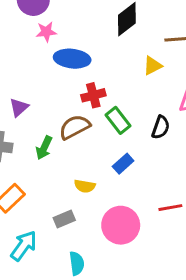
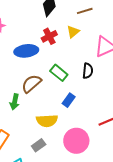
blue ellipse: (72, 59) -> (26, 51), moved
red cross: (93, 95) -> (49, 36), moved
yellow semicircle: (85, 186) -> (47, 121), size x1.5

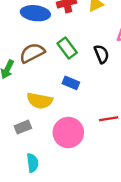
black semicircle: (88, 71) -> (102, 54), turned -42
blue rectangle: (69, 100) -> (71, 83), turned 64

